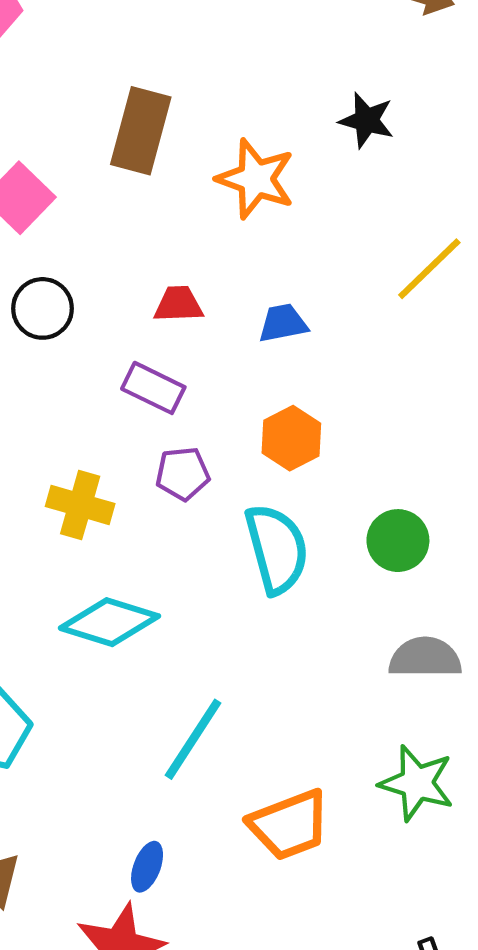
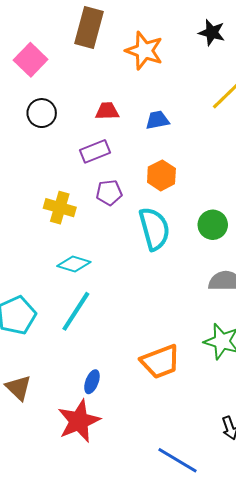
black star: (367, 120) -> (212, 33), moved
purple rectangle: (153, 388) -> (95, 151), turned -48
cyan diamond: (109, 622) -> (74, 264), size x0.7
cyan line: (193, 739) -> (76, 311), moved

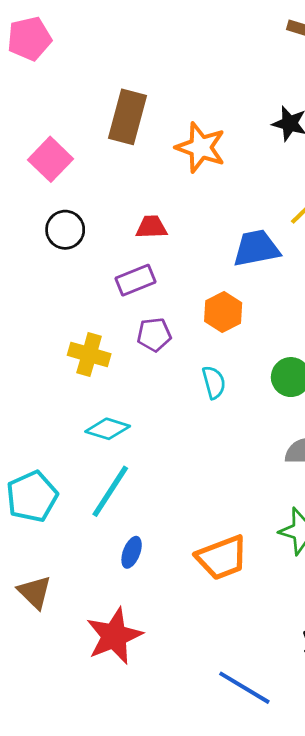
blue trapezoid: (157, 120) -> (256, 248), moved, size x1.5
cyan semicircle: (154, 229) -> (214, 382), size x0.6
blue ellipse: (92, 382) -> (132, 552), moved

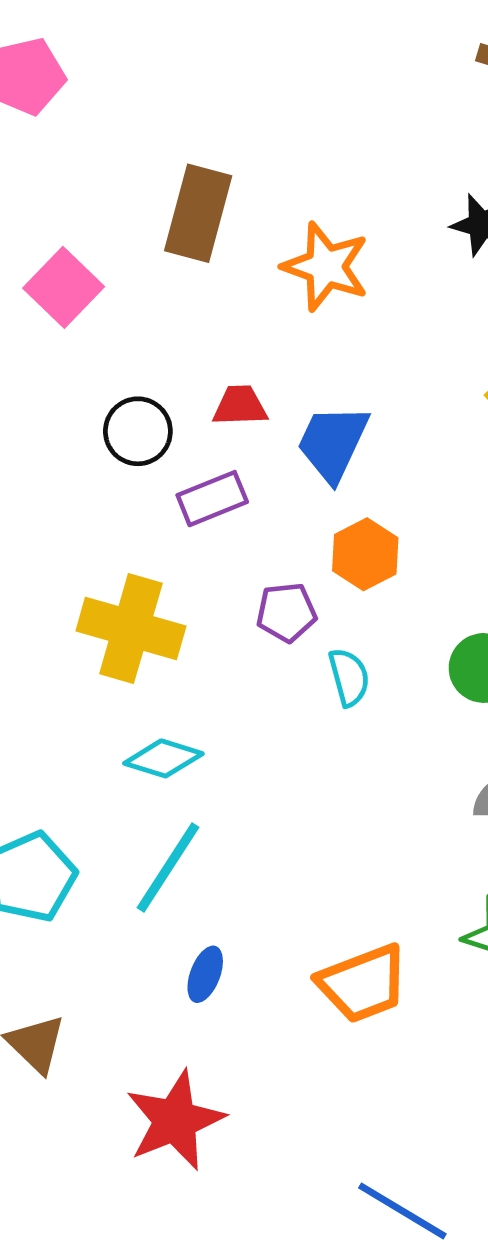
black circle: (65, 230) -> (138, 431), moved
blue trapezoid: (256, 248) -> (333, 443), moved, turned -54
purple pentagon: (154, 335) -> (286, 612), moved
yellow cross: (89, 354) -> (131, 629), size x1.4

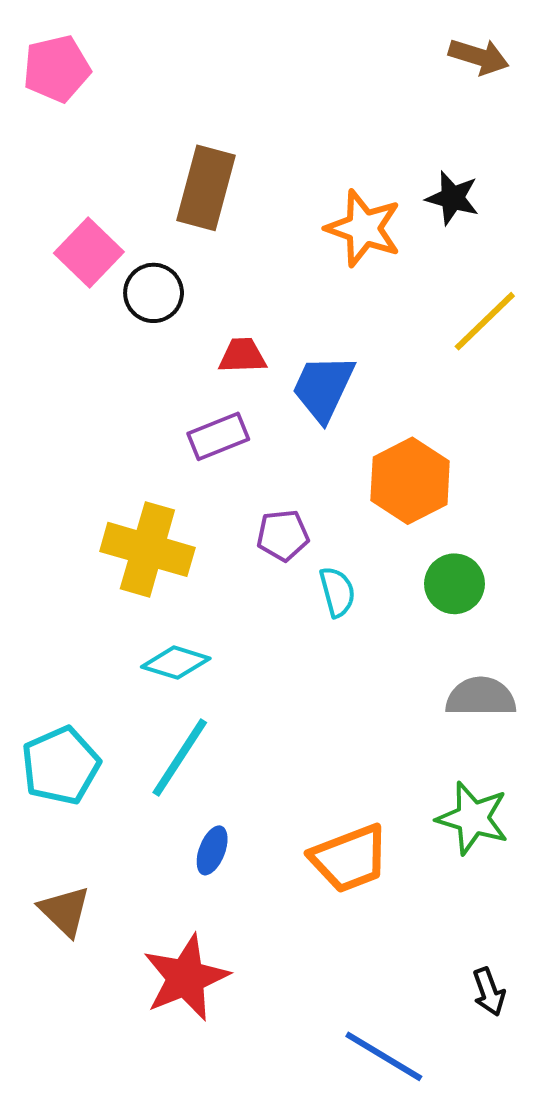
orange star: (326, 267) -> (364, 228), moved
black circle: (138, 431) -> (154, 293), moved
orange hexagon: (365, 554) -> (410, 481), moved, size x1.4

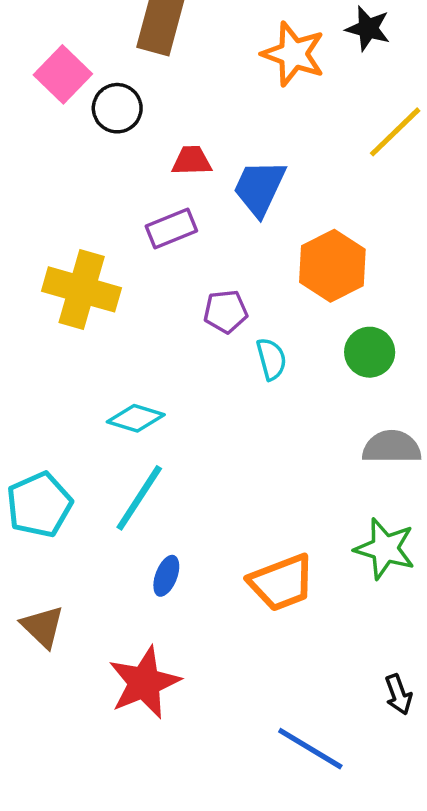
yellow cross: (147, 549) -> (82, 289), moved

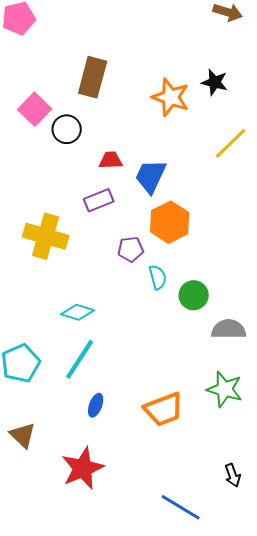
orange hexagon: (332, 266) -> (170, 222), moved
green circle: (370, 352) -> (194, 295), moved

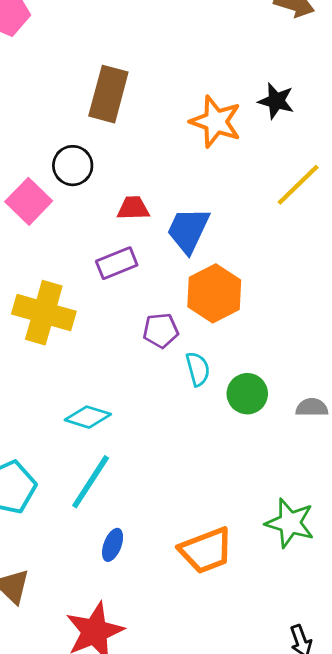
pink square: (35, 109) -> (29, 201), moved
gray semicircle: (229, 329) -> (312, 407), moved, size x0.7

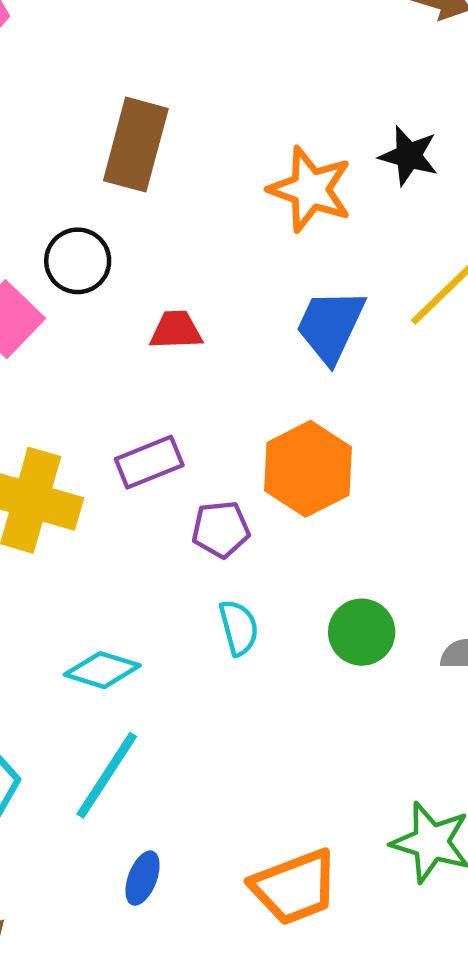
blue trapezoid: (188, 230) -> (330, 326), moved
purple rectangle: (117, 263) -> (149, 462), moved
cyan semicircle: (198, 369) -> (239, 628), moved

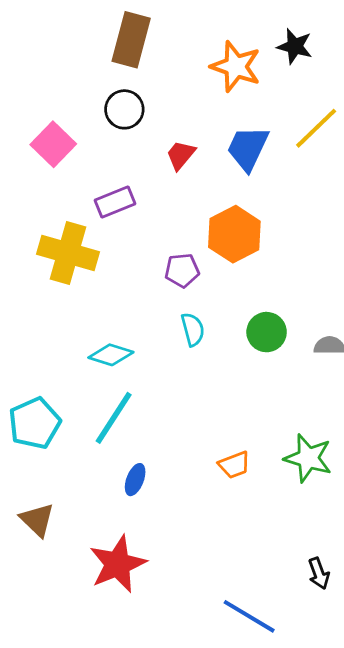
black circle: (78, 261) -> (124, 109), moved
red trapezoid: (176, 330) -> (181, 155), moved, turned -48
purple rectangle: (149, 462) -> (115, 202), moved
orange trapezoid: (295, 887) -> (234, 465), moved, size x0.6

